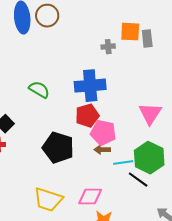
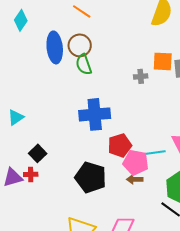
blue cross: (90, 86) -> (95, 114), moved
green semicircle: (39, 90) -> (84, 64), moved, turned -140
cyan line: (123, 163) -> (156, 152), moved

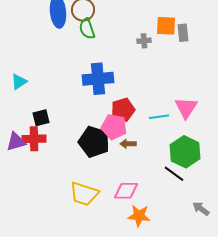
black square: (38, 153) -> (41, 118), turned 30
pink pentagon: (136, 162) -> (114, 127), moved
red cross: (31, 174) -> (34, 139), size x1.6
brown arrow: (135, 179) -> (128, 144), moved

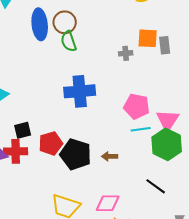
red pentagon: (123, 110) -> (51, 143), moved
pink pentagon: (114, 127) -> (137, 106), moved
green hexagon: (185, 152) -> (167, 144), moved

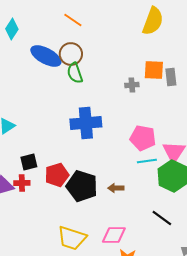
blue ellipse: (40, 24) -> (46, 56), turned -56
red cross: (16, 151) -> (22, 183), size x0.7

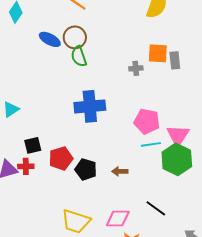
blue ellipse: (46, 56) -> (50, 39), size x0.7
black pentagon: (82, 186) -> (86, 169), size x0.7
black line: (162, 218) -> (156, 208), moved

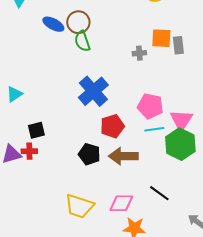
blue cross: (90, 106) -> (93, 91), turned -36
red pentagon: (61, 158) -> (112, 126), moved
brown arrow: (120, 171) -> (123, 156), size x1.8

